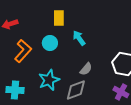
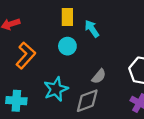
cyan arrow: (79, 38) -> (92, 29), moved
cyan circle: (50, 43) -> (67, 46), moved

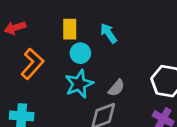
yellow rectangle: (67, 17) -> (70, 29), moved
cyan star: (56, 89) -> (79, 84), moved

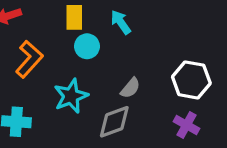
cyan star: (79, 84) -> (71, 96), moved

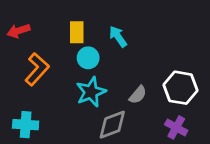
gray semicircle: (130, 88) -> (138, 95), moved
cyan star: (71, 96) -> (91, 92), moved

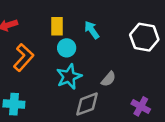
white hexagon: (180, 88) -> (144, 37), moved

